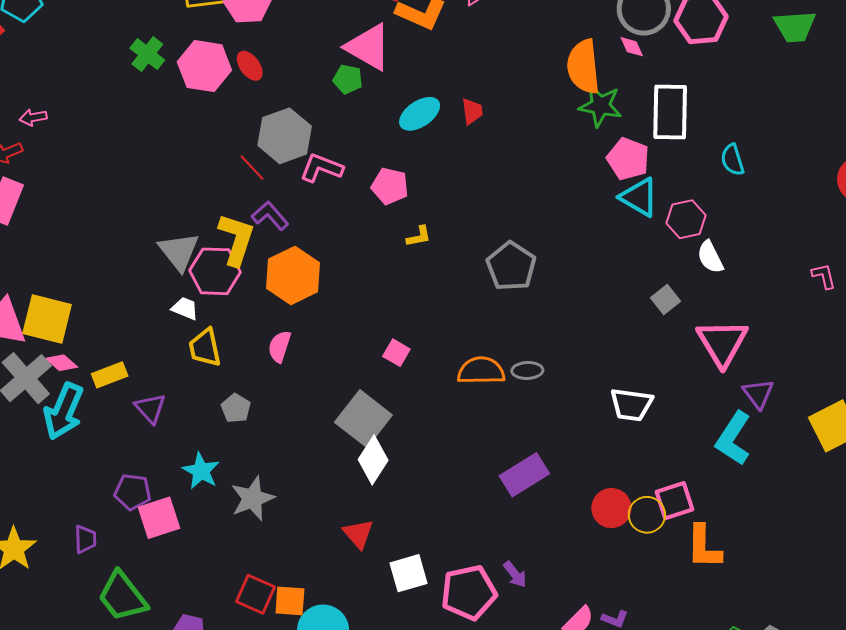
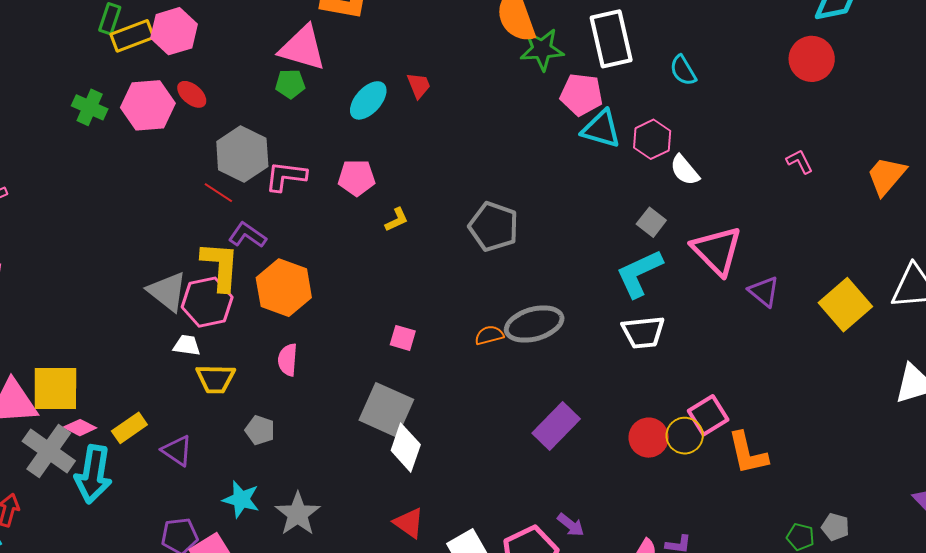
yellow trapezoid: (205, 348) -> (216, 379), turned -63
gray ellipse: (527, 370) -> (534, 324), size x1.8
orange semicircle: (481, 371) -> (489, 335), size x0.6
cyan L-shape: (733, 438) -> (639, 273), moved, turned 46

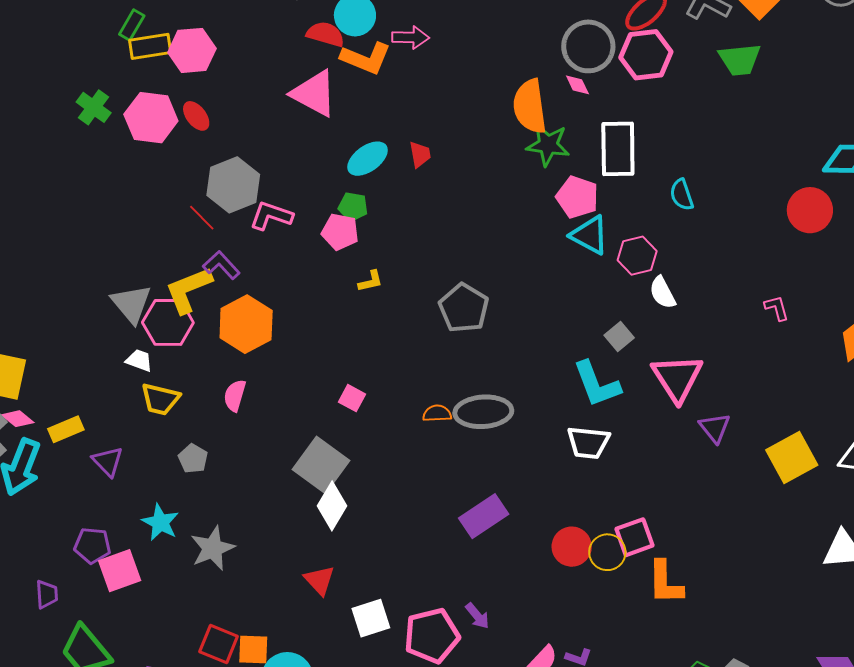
green pentagon: (290, 84) -> (353, 207), moved
yellow L-shape: (220, 266) -> (188, 290), turned -128
cyan L-shape: (639, 273) -> (597, 384), turned -98

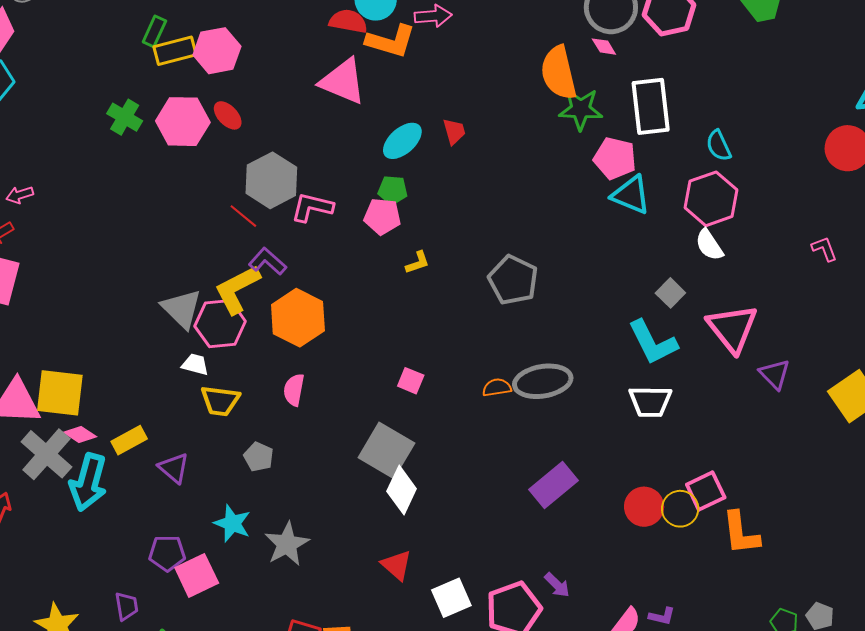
pink hexagon: (637, 256) -> (711, 199), moved, size x1.4

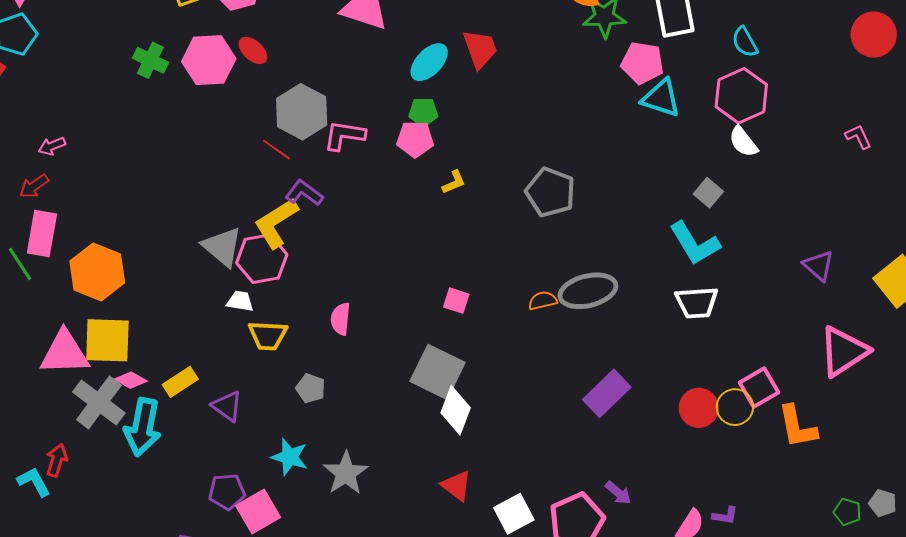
red trapezoid: (454, 132) -> (480, 49), size x1.5
orange hexagon: (298, 318) -> (97, 272), moved
pink triangle: (732, 328) -> (844, 351), moved, turned 40

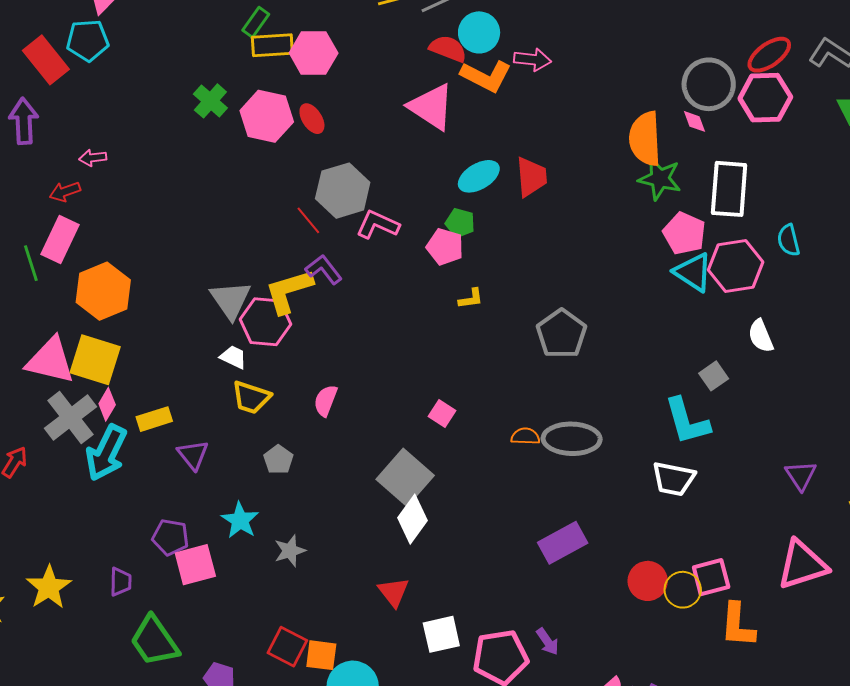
pink hexagon: (741, 96) -> (736, 266), moved
pink diamond: (131, 380) -> (107, 404), turned 76
gray star: (346, 473) -> (290, 551), size x0.7

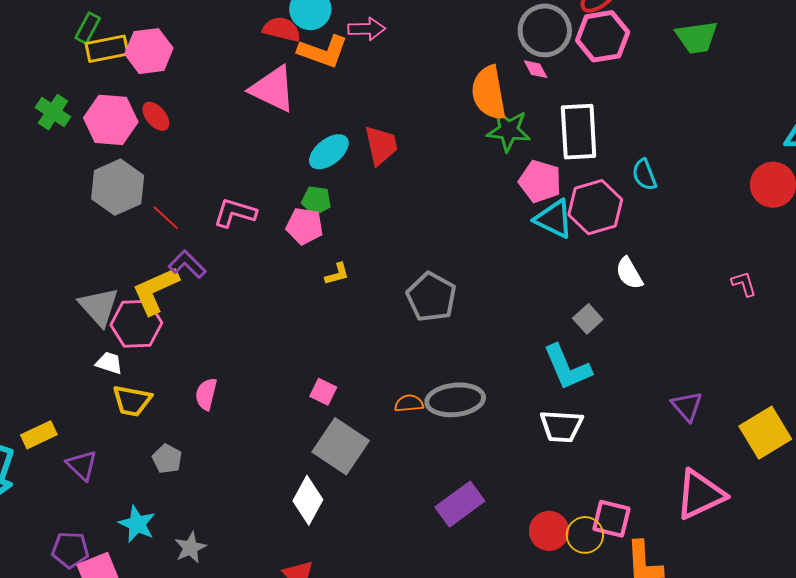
gray hexagon: (343, 191) -> (118, 187), moved
gray square: (405, 477) -> (341, 446), moved
pink square: (711, 577) -> (611, 519), turned 36

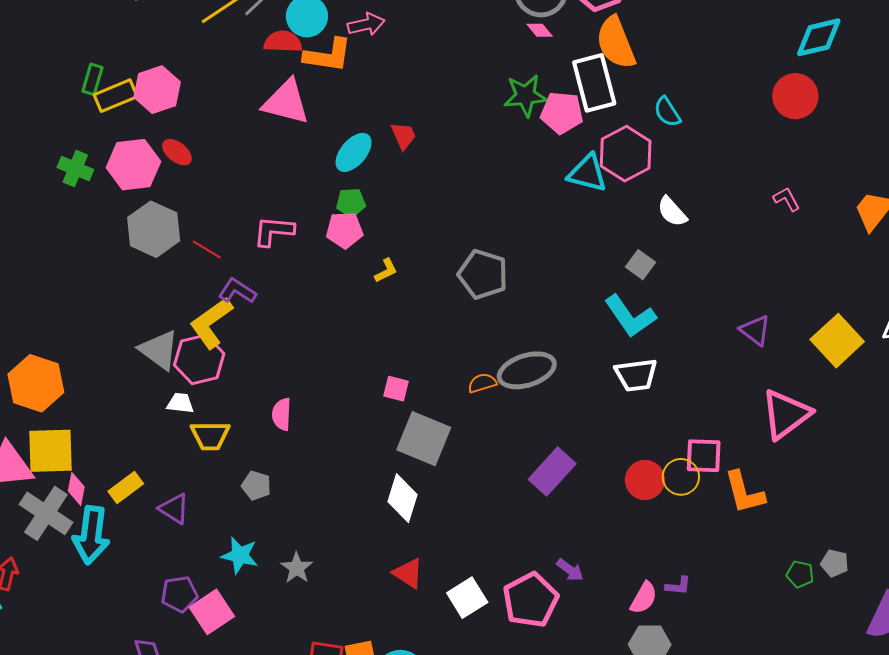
orange semicircle: (489, 93) -> (616, 43), moved
red trapezoid: (381, 145) -> (403, 136), size x0.7
pink pentagon: (540, 181) -> (562, 113), moved

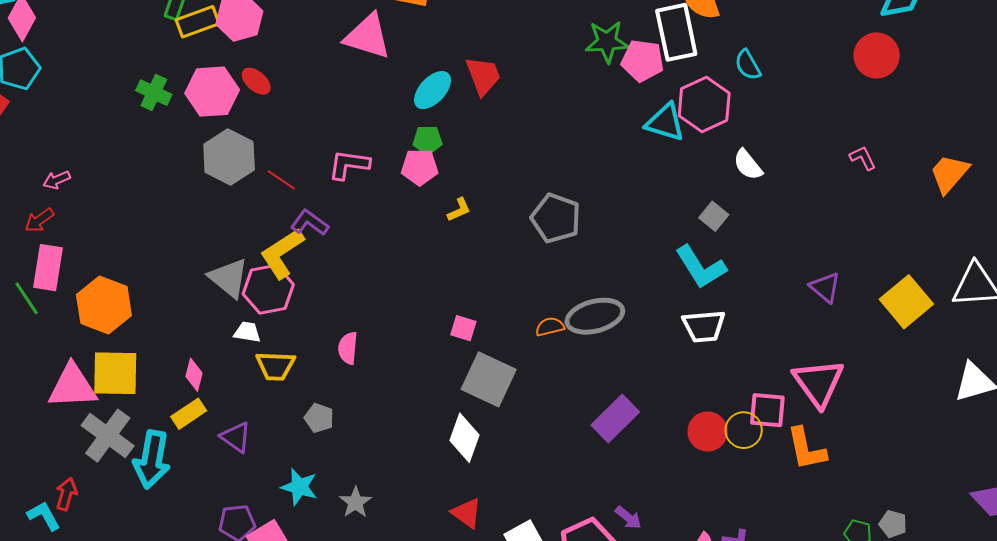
red trapezoid: (403, 136) -> (483, 76), size x1.4
pink triangle: (786, 414) -> (818, 383), moved, turned -32
pink diamond: (76, 489) -> (194, 375), moved

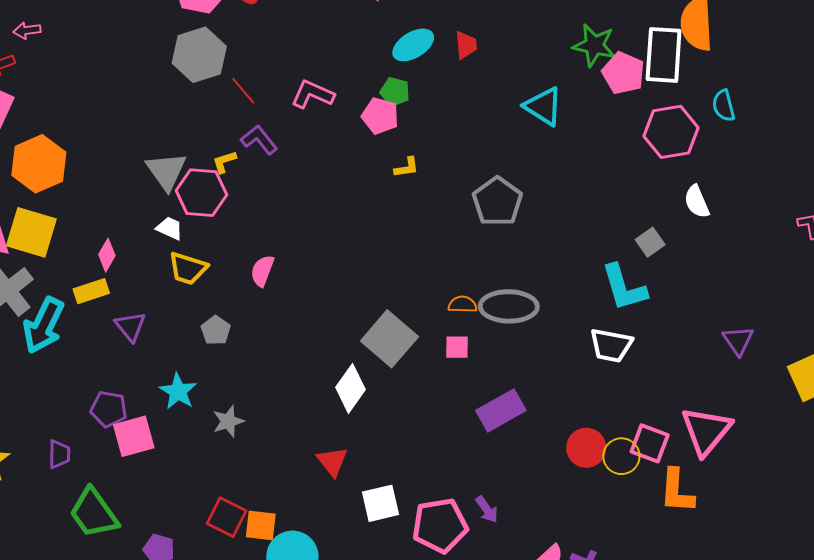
red trapezoid: (483, 76) -> (466, 45), size x0.7
cyan triangle: (665, 122) -> (543, 106), moved
yellow L-shape: (282, 253) -> (224, 162), size x0.5
pink square: (463, 328) -> (457, 347), moved, turned -32

